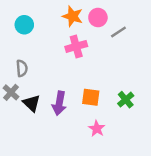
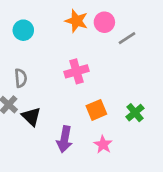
pink cross: (76, 46) -> (76, 71), moved
orange square: (91, 97) -> (96, 110), turned -30
purple arrow: (59, 103) -> (64, 139), moved

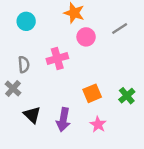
pink circle: (104, 22) -> (86, 37), moved
pink cross: (76, 71) -> (57, 58), moved
black triangle: (31, 117) -> (32, 115), moved

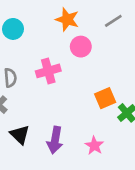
gray line: (120, 29) -> (113, 21), moved
orange square: (92, 93) -> (105, 98), moved

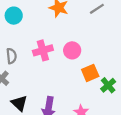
pink circle: (81, 47) -> (72, 50), moved

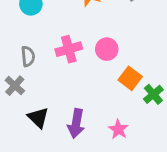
orange square: (90, 73) -> (130, 78), turned -30

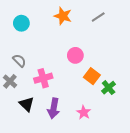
pink cross: (69, 49) -> (43, 78), moved
gray semicircle: (28, 56) -> (19, 61), turned -40

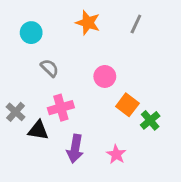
gray line: (98, 17) -> (136, 24), turned -32
gray semicircle: (19, 61) -> (50, 68), moved
black triangle: (27, 104) -> (38, 130), moved, turned -35

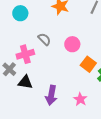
gray semicircle: (50, 68) -> (44, 39), moved
pink cross: (61, 108) -> (25, 54), moved

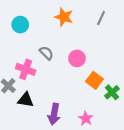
pink cross: (25, 54) -> (26, 69), turned 36

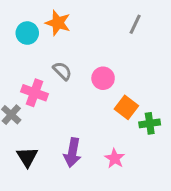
orange star: (64, 17) -> (58, 23), moved
green cross: (112, 92) -> (150, 123), turned 32
black triangle: (26, 100) -> (27, 157), moved, turned 49

